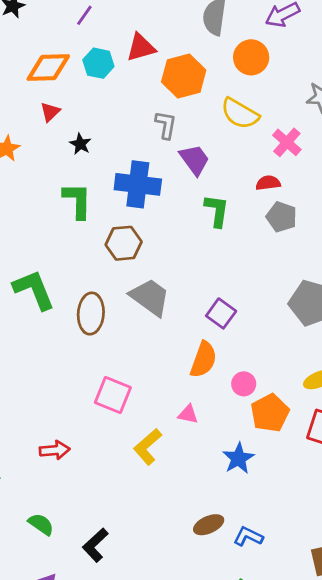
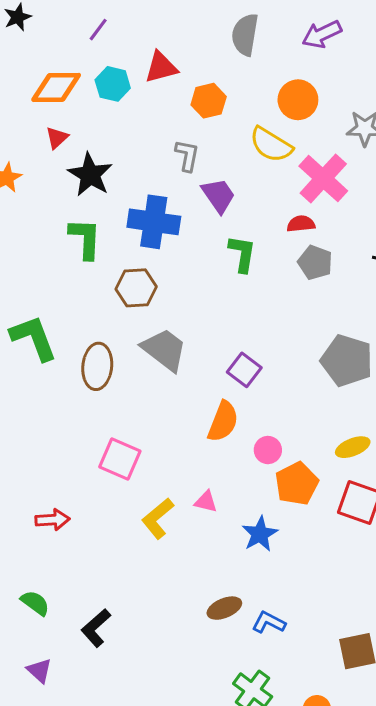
orange circle: (251, 57) -> (298, 100), moved
orange hexagon: (184, 76) -> (209, 101), size x0.7
pink cross: (287, 142) -> (323, 178), size x1.5
black star: (80, 144) -> (90, 175), size x1.8
pink triangle: (188, 414) -> (206, 502), moved

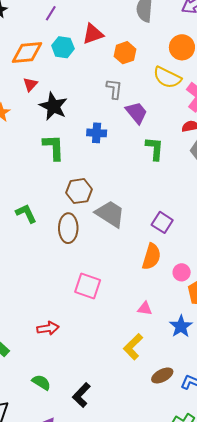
blue cross: (154, 222) -> (97, 133), size x0.6
brown hexagon: (136, 288) -> (79, 191), moved
green L-shape: (34, 338) -> (26, 213), size x0.7
yellow L-shape: (158, 518) -> (133, 347), moved

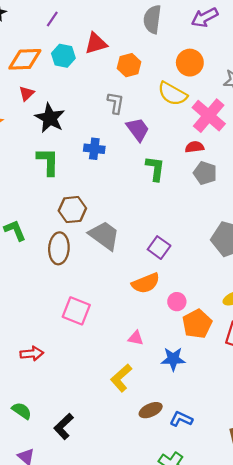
orange semicircle: (151, 257) -> (146, 283), turned 48
blue star: (181, 326) -> (173, 359), turned 30

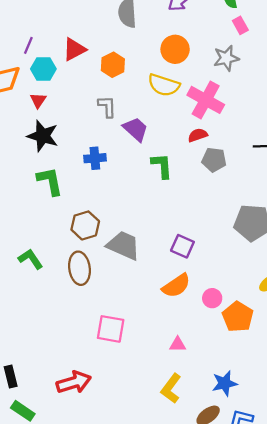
purple line: (52, 19) -> (28, 45), moved
red triangle: (27, 93) -> (38, 100), moved
red arrow: (32, 354) -> (74, 382), size x1.4
blue star: (173, 359) -> (225, 383), moved

